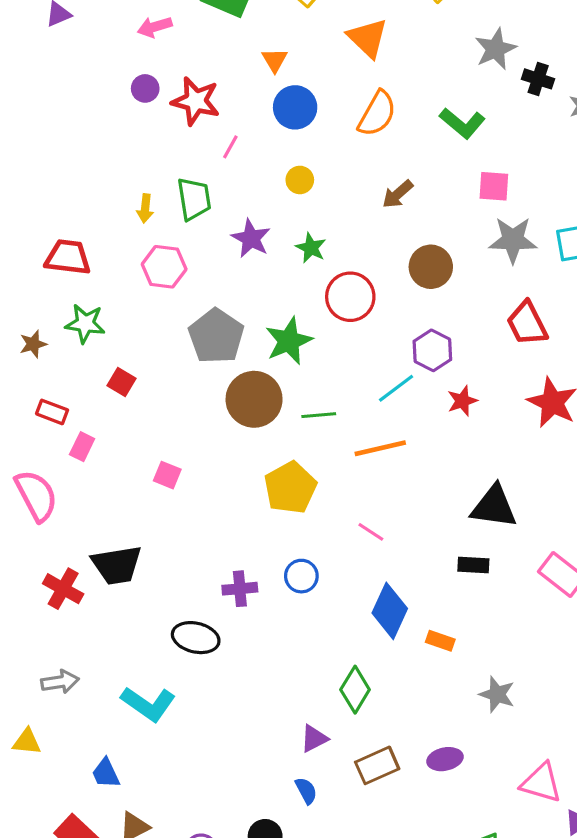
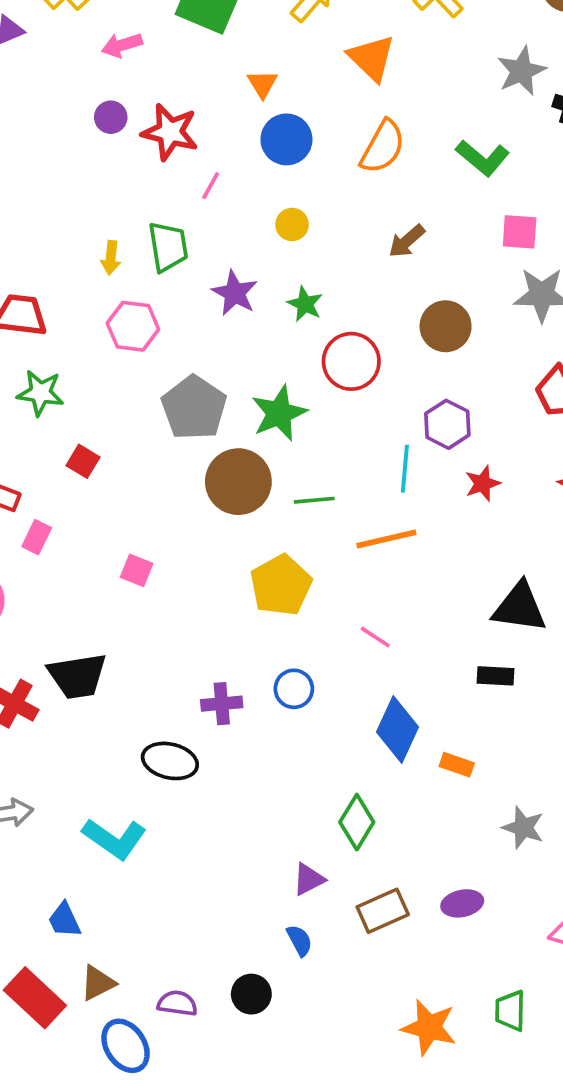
cyan line: (396, 388) -> (405, 469), turned -48

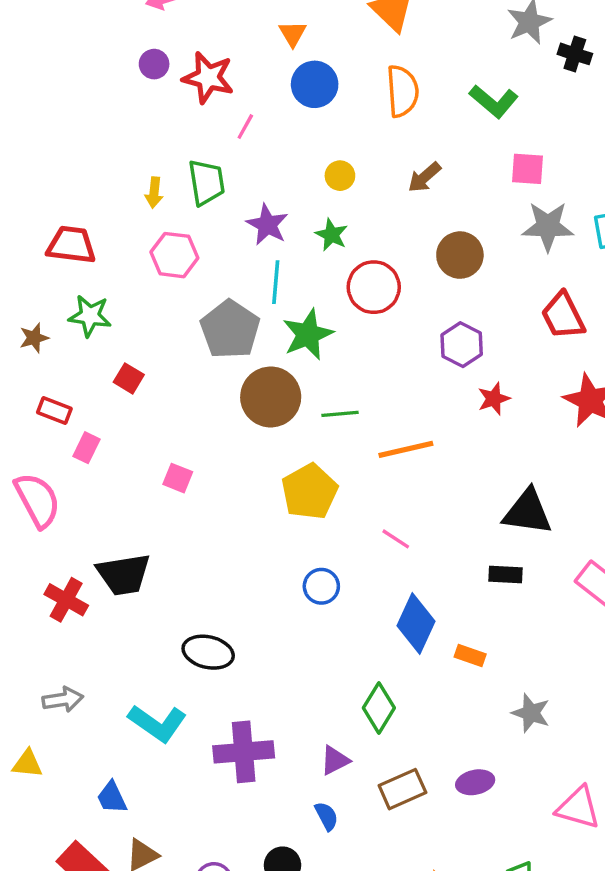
orange semicircle: (383, 147) -> (402, 91), turned -33
yellow circle: (292, 225) -> (340, 176), moved
cyan line: (405, 469) -> (276, 282), moved
purple cross: (222, 704) -> (244, 752), moved, size x1.6

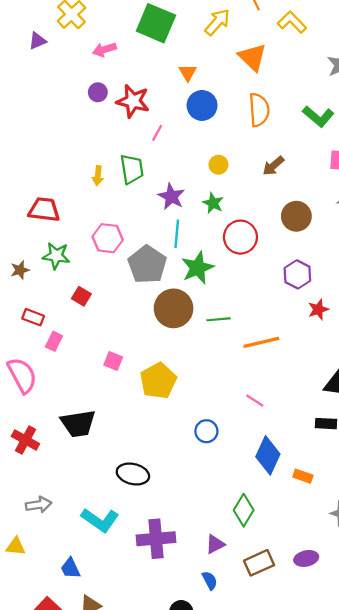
pink hexagon: (174, 255) -> (108, 238), moved
yellow pentagon: (310, 492) -> (158, 381), moved
red cross: (66, 600) -> (25, 440), moved

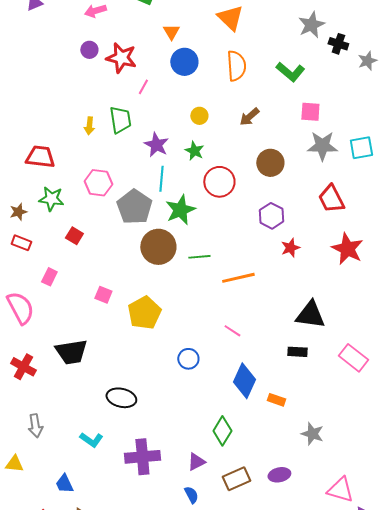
red rectangle: (33, 317) -> (21, 243), moved
gray arrow: (39, 505) -> (35, 426), turned 90
cyan L-shape: (100, 520) -> (91, 440), size x0.7

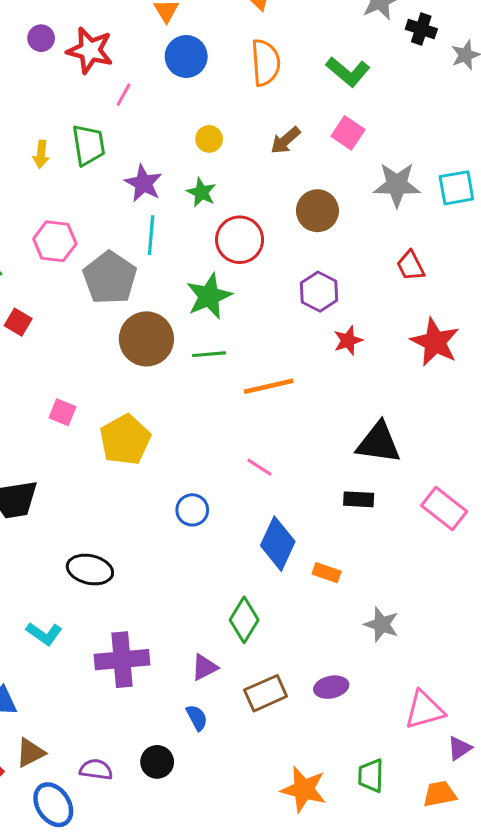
pink square: (310, 112) -> (348, 133), moved, turned 30
red trapezoid: (331, 199) -> (411, 266), size x0.7
green star: (180, 210) -> (209, 296), moved
pink triangle: (340, 490) -> (424, 710), turned -32

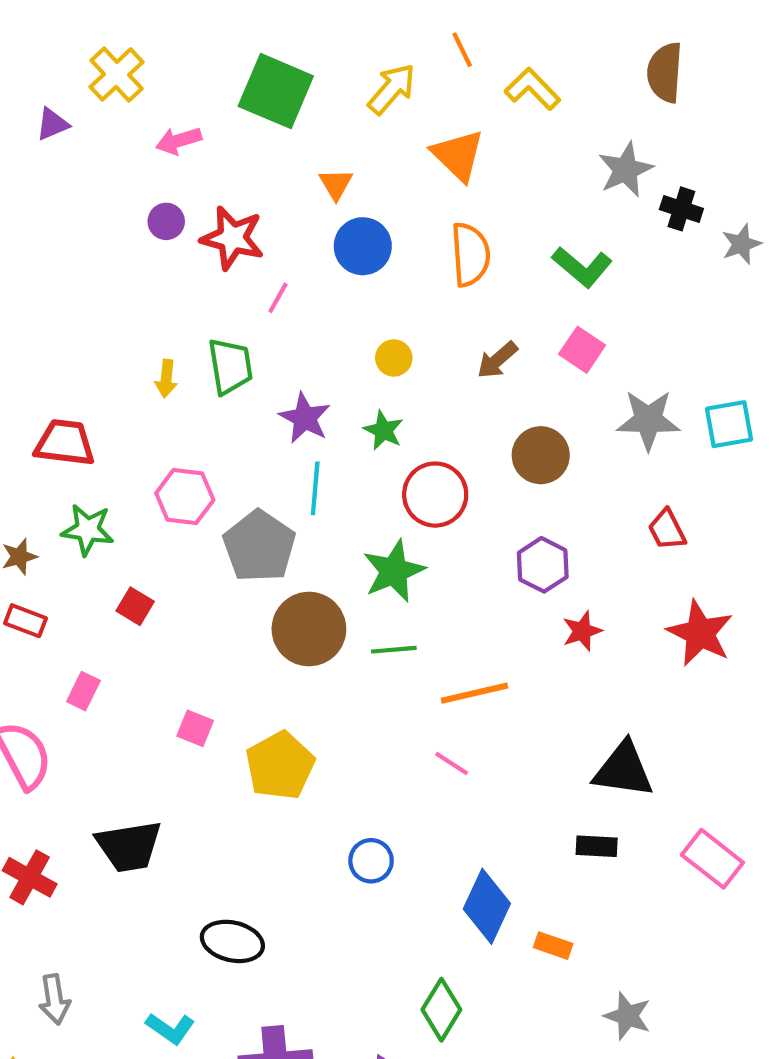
pink line: (259, 467) -> (452, 763), moved

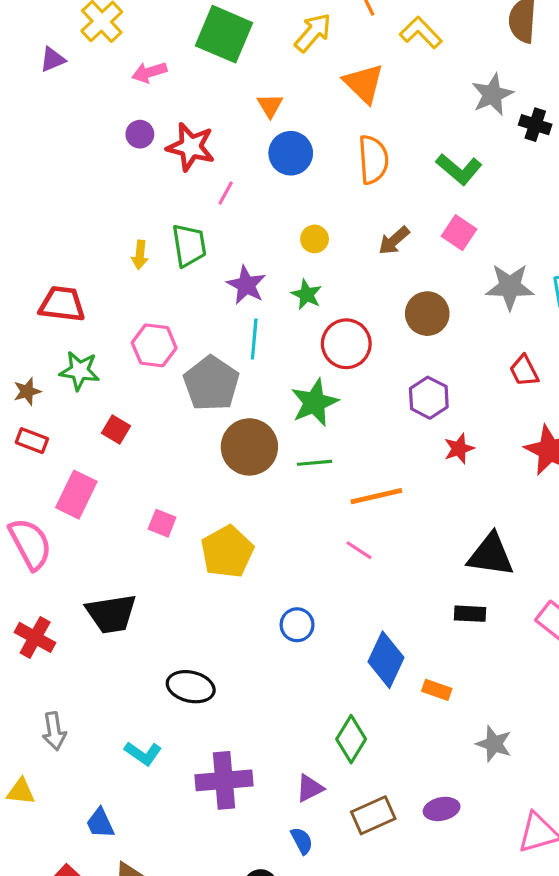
pink rectangle: (83, 691) -> (76, 495), size x1.6

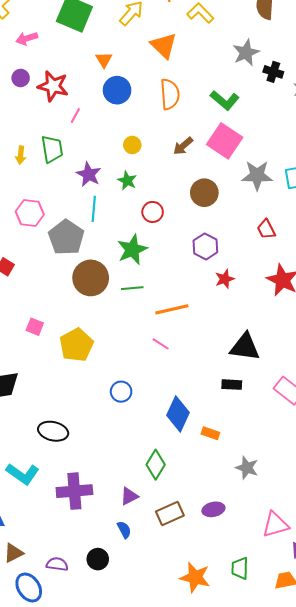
pink square: (459, 233) -> (225, 141), size x1.6
red circle: (346, 344) -> (153, 212), size x0.7
cyan L-shape: (143, 753) -> (23, 474), size x1.4

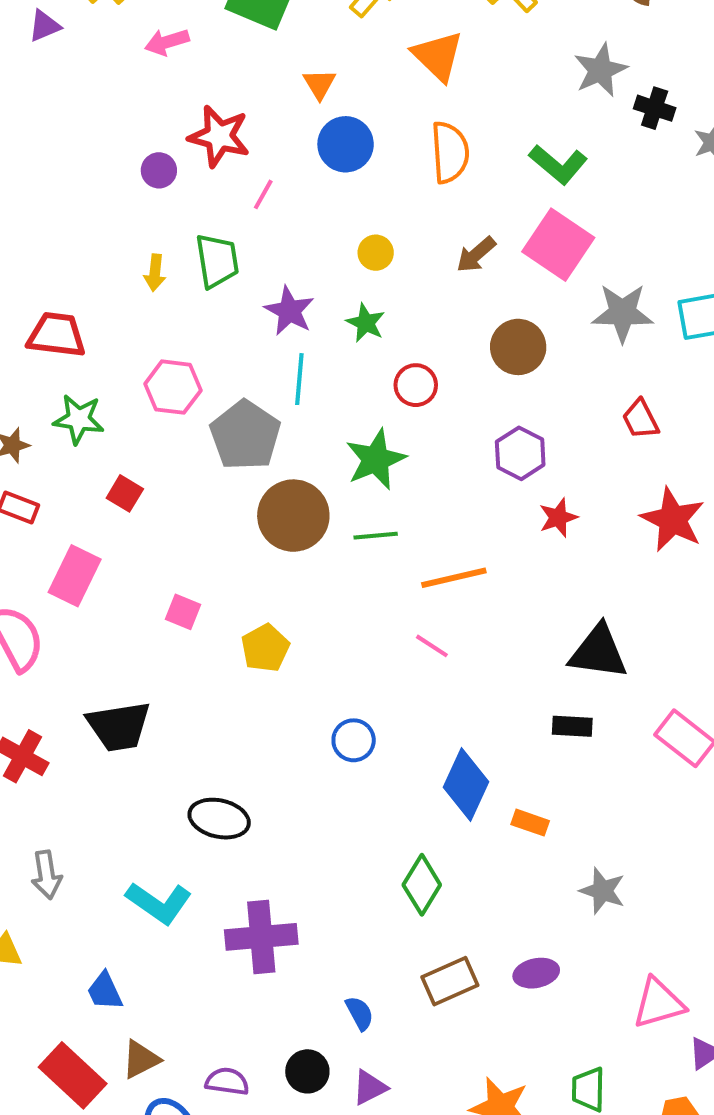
purple circle: (21, 78) -> (159, 170), moved
yellow pentagon: (76, 345) -> (265, 648), size x0.7
purple triangle: (129, 496) -> (370, 1087), moved

